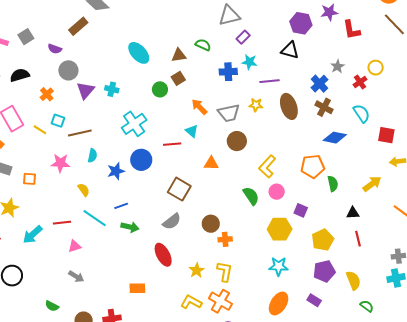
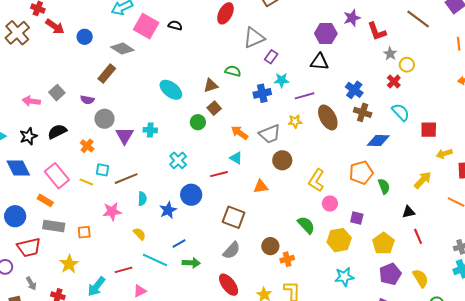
gray star: (337, 66) -> (390, 54), moved
cyan cross: (134, 124) -> (178, 160), size x0.7
green semicircle: (251, 196) -> (306, 225), moved

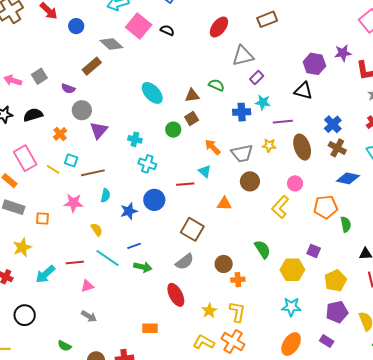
cyan cross: (150, 130) -> (135, 139), moved
cyan cross: (178, 160) -> (147, 164), turned -36
pink circle: (330, 204) -> (295, 183), moved

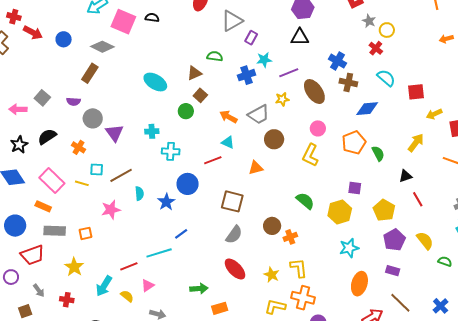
yellow semicircle: (97, 230) -> (127, 296), moved
cyan line: (108, 258) -> (159, 253), turned -35
green arrow: (143, 267) -> (199, 289), moved

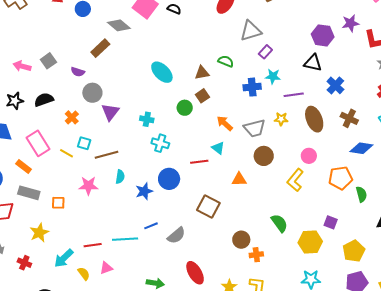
blue cross: (337, 61) -> (335, 85), moved
gray semicircle: (234, 235) -> (176, 235), moved

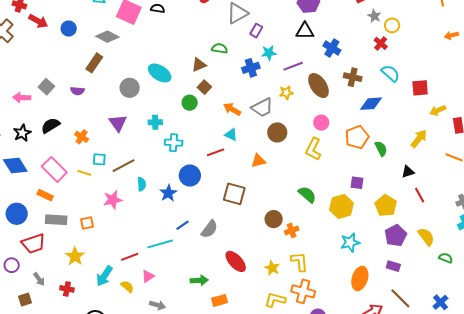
gray circle: (92, 93) -> (130, 88), moved

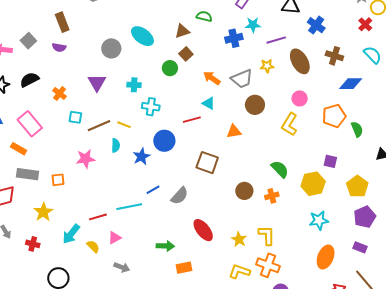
brown rectangle: (94, 63) -> (62, 22), moved, turned -60
yellow line: (84, 173) -> (124, 125), moved
orange cross: (292, 230) -> (272, 196), moved

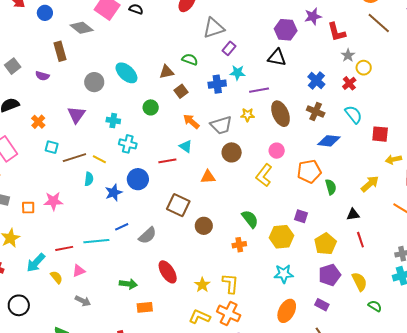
brown rectangle: (62, 22) -> (60, 51), moved
blue cross: (316, 25) -> (316, 81), moved
brown square: (186, 54) -> (181, 91), moved
pink star: (86, 159) -> (53, 201), moved
brown circle: (244, 191) -> (204, 226), moved

